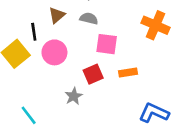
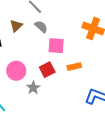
gray semicircle: (89, 18) -> (41, 27), turned 32
pink circle: (54, 52) -> (16, 71), moved

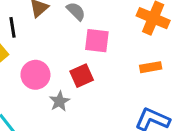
orange rectangle: (74, 67) -> (151, 67), moved

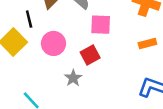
pink circle: (35, 75) -> (53, 43), moved

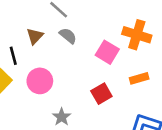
pink square: (101, 25) -> (107, 52), moved, turned 30
red square: (90, 55) -> (101, 94), moved

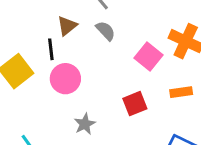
black line: (13, 56) -> (51, 49), moved

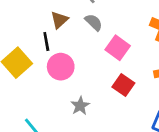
pink square: (148, 56) -> (118, 48), moved
red square: (135, 104) -> (123, 85), turned -30

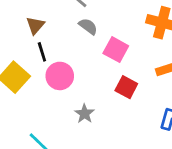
brown triangle: (59, 20) -> (35, 25), moved

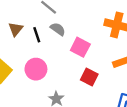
black line: (42, 52) -> (37, 35), moved

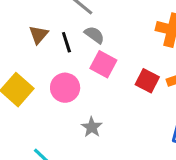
pink square: (80, 47) -> (103, 64), moved
red square: (89, 77) -> (147, 81), moved

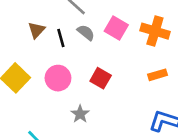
pink square: (103, 64) -> (116, 28), moved
red square: (147, 81) -> (101, 78), moved

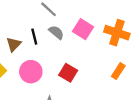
brown triangle: (37, 30) -> (14, 44), moved
orange rectangle: (158, 75) -> (118, 71), turned -42

